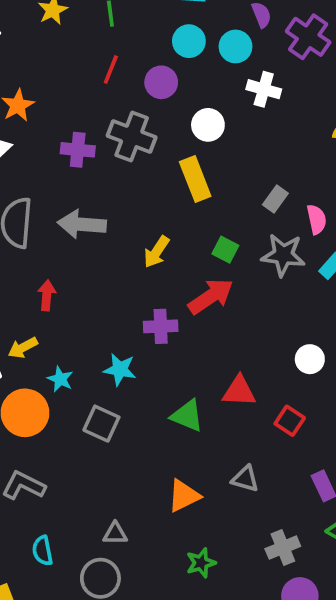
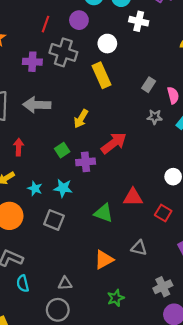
red line: (111, 69) -> (46, 24), moved
green square: (225, 250) -> (62, 150), moved, turned 32
gray star: (283, 255) -> (155, 117), size x0.6
cyan star: (60, 379) -> (35, 188), moved
cyan semicircle: (42, 551) -> (23, 284), moved

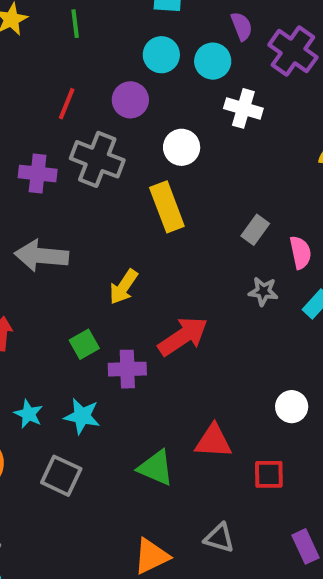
red square: (163, 213) -> (269, 474), turned -35

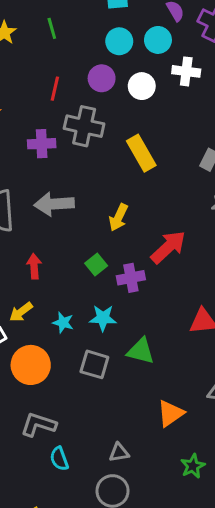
white circle: (182, 147) -> (142, 86), moved
green triangle: (156, 468) -> (141, 351), moved

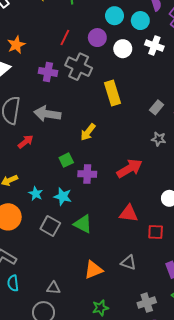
red arrow: (168, 247) -> (129, 168), moved
red arrow: (34, 266) -> (26, 142), moved, turned 42

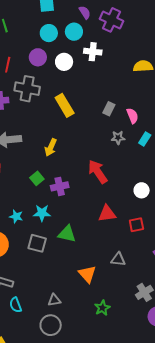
red arrow: (129, 168) -> (98, 172), turned -80
orange triangle: (93, 270) -> (87, 274), turned -36

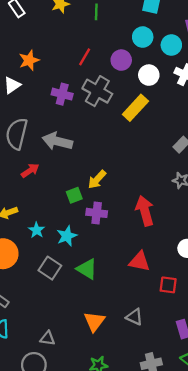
yellow rectangle: (65, 105) -> (135, 108), moved, turned 55
yellow arrow: (51, 147) -> (97, 180), moved
cyan star: (42, 213) -> (67, 236), turned 30

